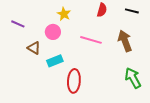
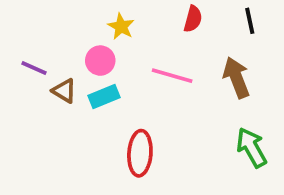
black line: (132, 11) -> (250, 21), turned 64
purple line: (18, 24) -> (34, 68), moved
cyan rectangle: (55, 61) -> (104, 96), moved

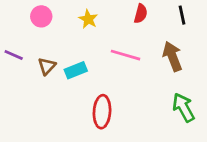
pink circle: (100, 61) -> (41, 16), moved
purple line: (34, 68) -> (14, 55), moved
brown triangle: (64, 91) -> (47, 66), turned 42

